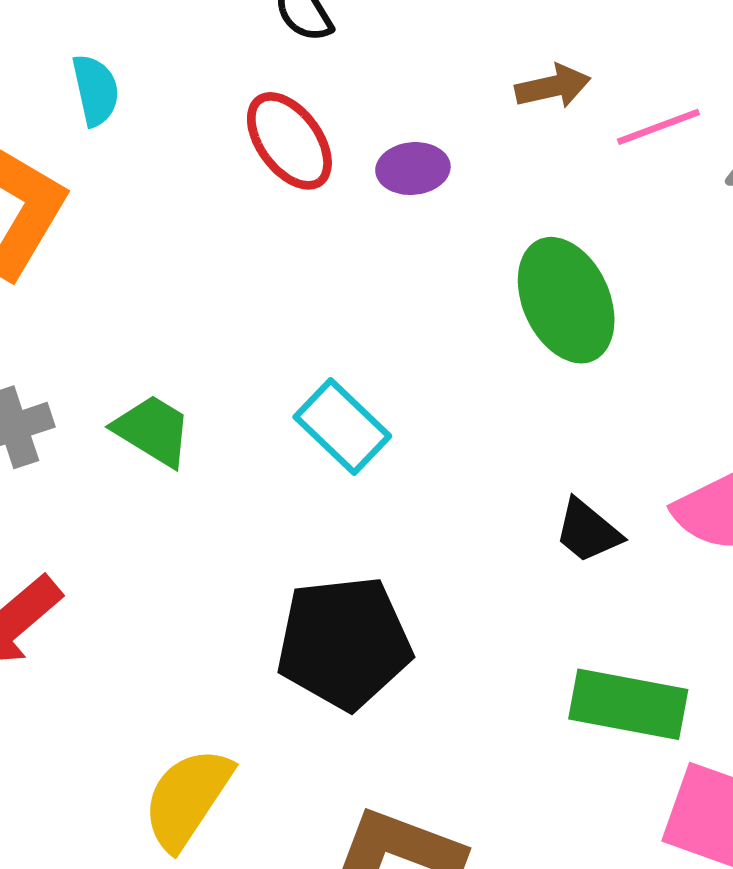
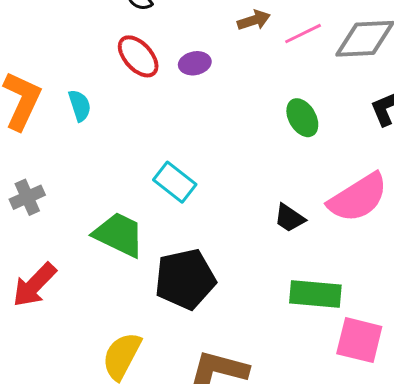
cyan semicircle: (96, 90) -> (80, 106), moved
green ellipse: (566, 300) -> (302, 118), moved, size x0.7
green trapezoid: (153, 430) -> (119, 235), moved, size x1.4

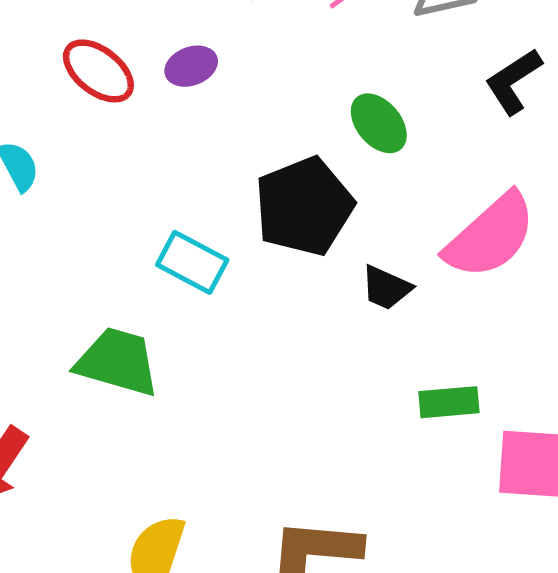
black pentagon: (185, 279) -> (304, 206), moved
green rectangle: (315, 294) -> (449, 402), size x0.7

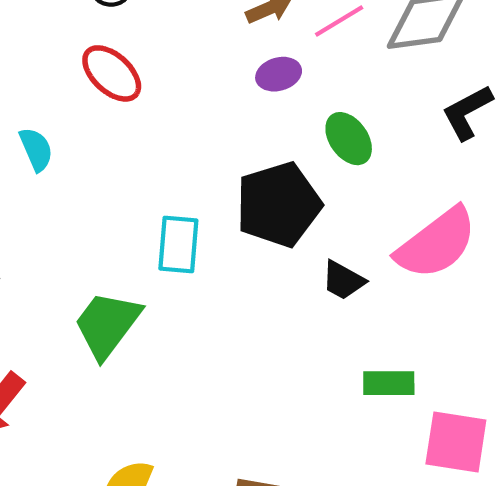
purple ellipse: (191, 66) -> (279, 74), moved
cyan rectangle: (192, 262) -> (178, 245), turned 62
green trapezoid: (118, 362) -> (107, 325), turned -74

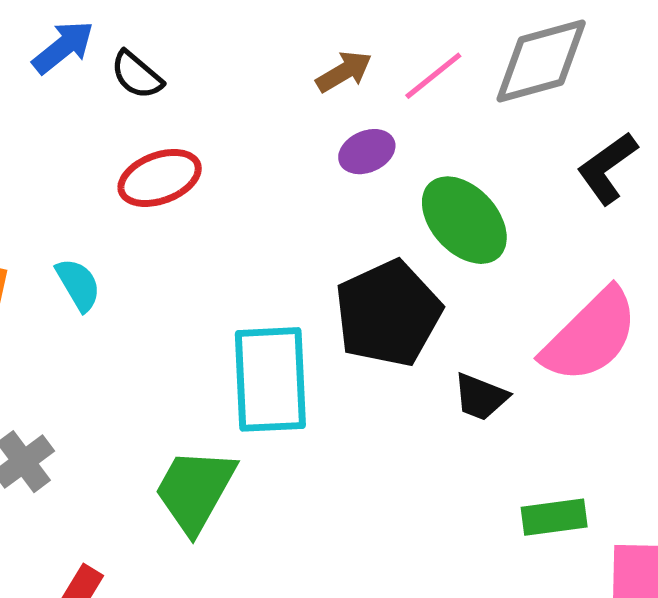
red ellipse: (112, 73) -> (160, 178), turned -56
green ellipse: (349, 139) -> (464, 220), size x1.4
cyan rectangle: (178, 245) -> (270, 379), size x1.5

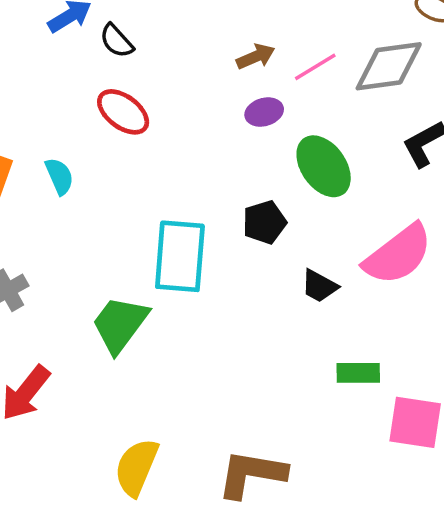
red ellipse: (160, 178) -> (123, 112), turned 50
black pentagon: (388, 313) -> (264, 222), size x0.6

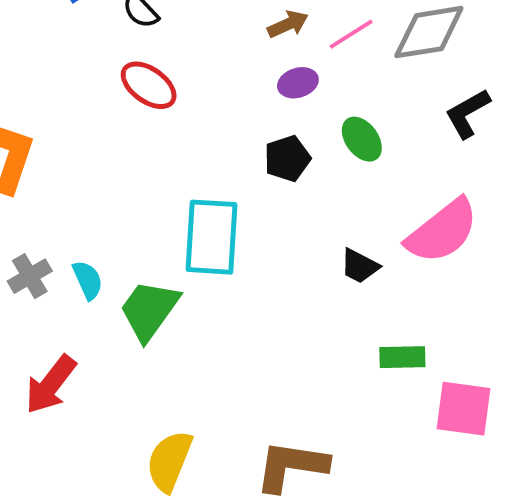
green ellipse: (324, 166) -> (362, 139), size x0.7
cyan semicircle: (59, 176) -> (88, 280), moved
black pentagon: (264, 222) -> (287, 159), moved

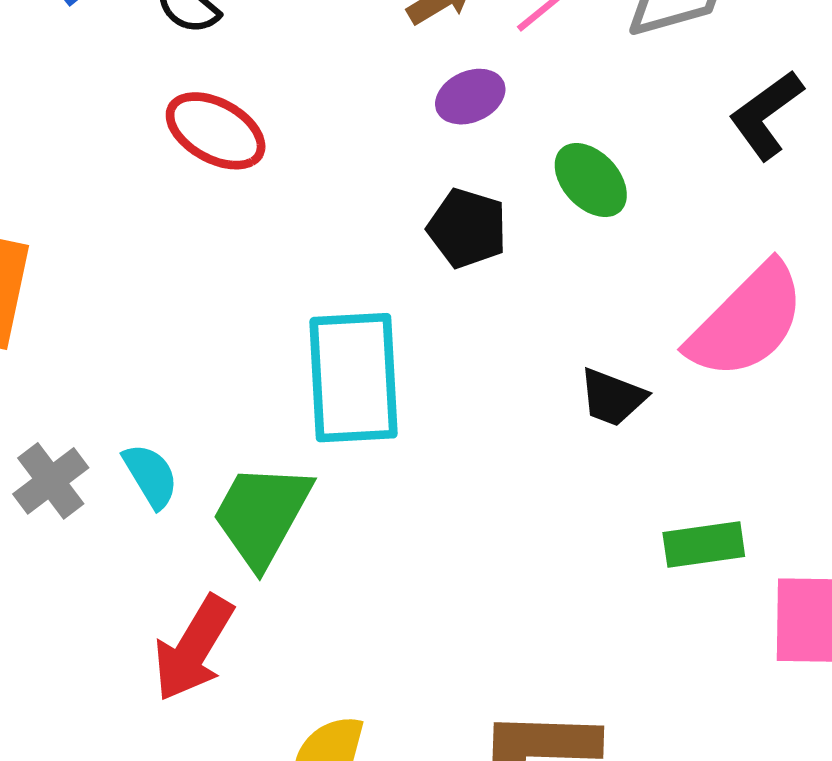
black pentagon: (287, 159) -> (467, 228), turned -30
red arrow: (51, 384) -> (193, 648), moved

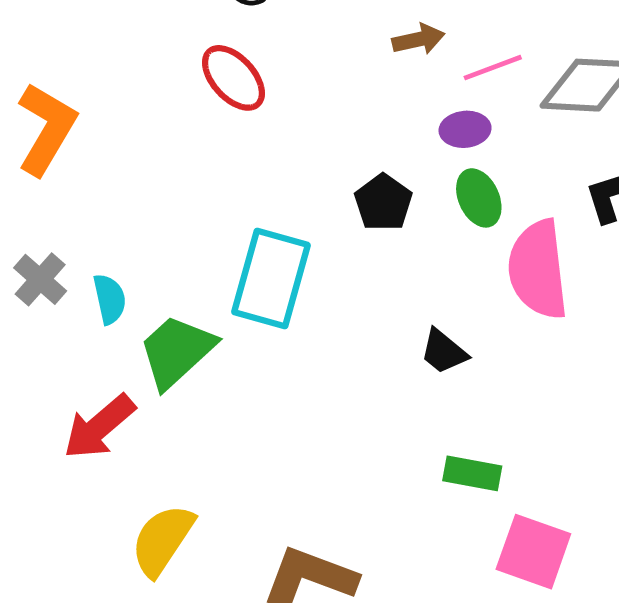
purple ellipse: (470, 97) -> (465, 129), moved
pink semicircle: (747, 321) -> (538, 269), moved, turned 110
gray cross: (51, 481) -> (40, 279), turned -30

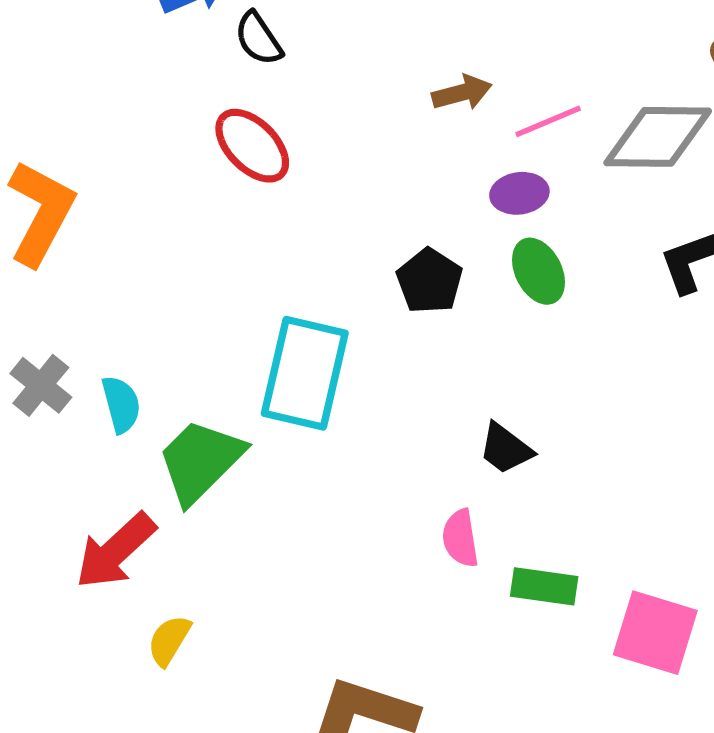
pink semicircle: (538, 269) -> (460, 538), moved, size x0.5
yellow semicircle: (162, 540) -> (169, 640), moved, size x0.6
pink square: (533, 552) -> (655, 633), moved

